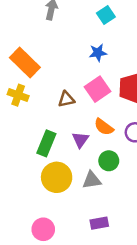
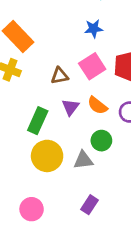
purple triangle: (80, 140) -> (70, 107), moved
purple rectangle: (99, 223) -> (90, 205), turned -48

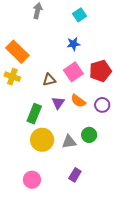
green circle: (101, 141) -> (89, 135), moved

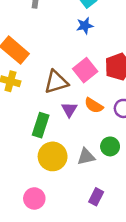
blue star: (73, 44) -> (85, 26), moved
brown triangle: (49, 80) -> (56, 82), size x1.5
pink circle: (32, 180) -> (34, 198), moved

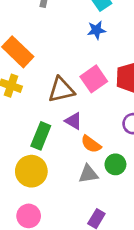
orange semicircle: (94, 105) -> (91, 144), moved
purple triangle: (69, 110) -> (73, 121), turned -35
yellow circle: (53, 156) -> (31, 171), moved

